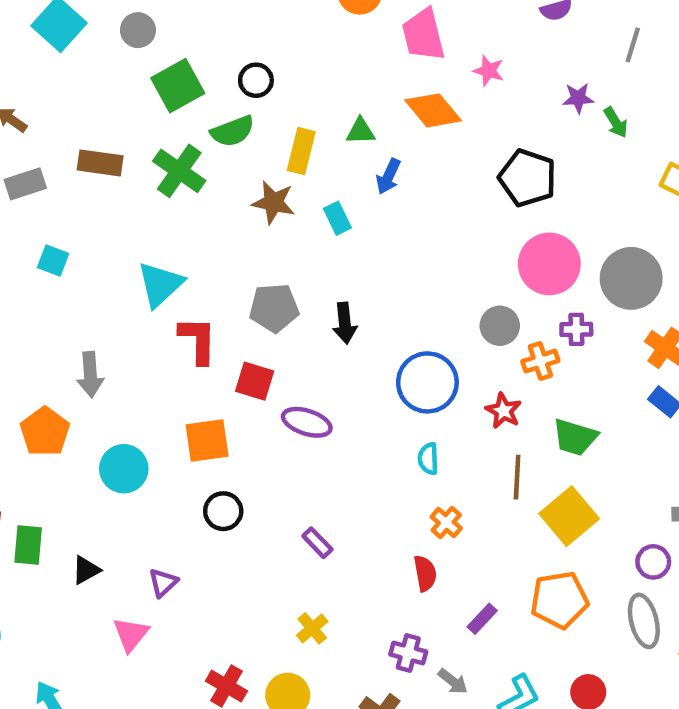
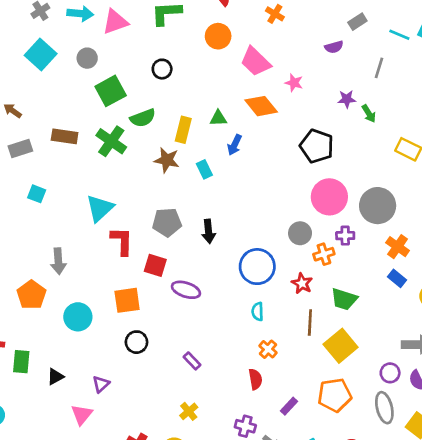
pink trapezoid: (423, 35) -> (256, 61), turned -32
black circle: (256, 80) -> (162, 69), moved

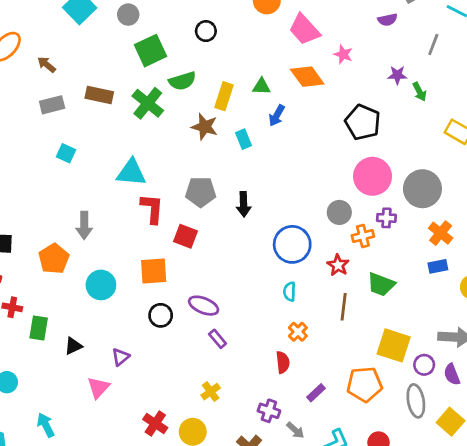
cyan triangle: (100, 208) -> (131, 173), turned 44
blue rectangle: (397, 278) -> (438, 266), turned -54
purple ellipse: (186, 290) -> (204, 306), moved
yellow square: (341, 346) -> (394, 345), moved, turned -36

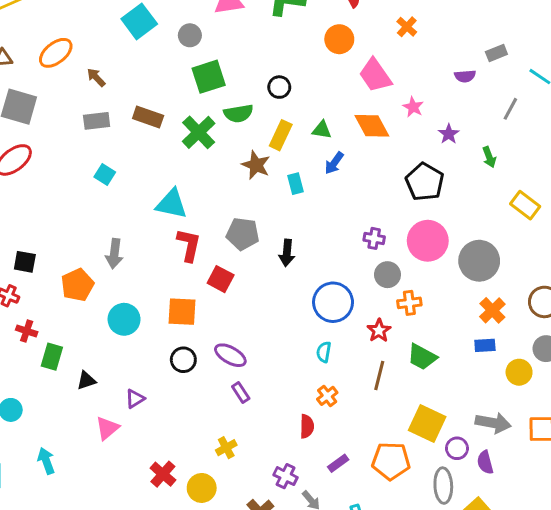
black circle: (206, 31) -> (279, 87), moved
purple star: (397, 75) -> (449, 134), moved, turned 30
purple cross: (386, 218) -> (374, 238), moved

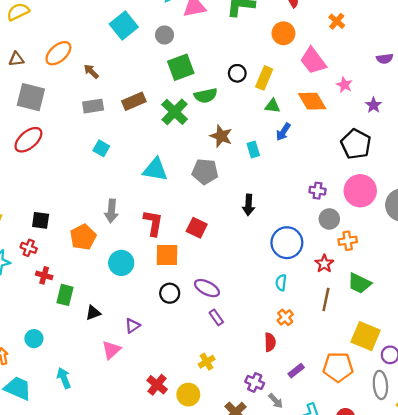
brown rectangle: (148, 117) -> (134, 101), turned -40
yellow rectangle: (281, 135) -> (264, 78), moved
gray pentagon: (243, 234) -> (205, 172), moved
red L-shape: (189, 245) -> (153, 223), moved

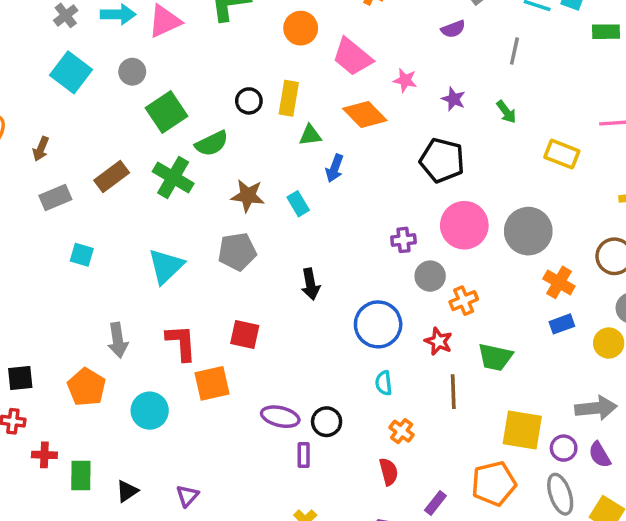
brown arrow: (91, 71) -> (41, 149), turned -98
cyan triangle: (155, 170) -> (166, 266), turned -40
black circle: (170, 293) -> (327, 422), moved
purple rectangle: (216, 317) -> (304, 455), turned 49

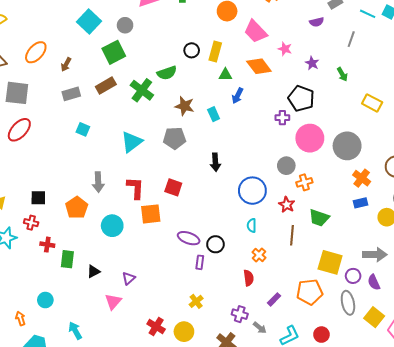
green square: (166, 112) -> (114, 52), moved
purple cross: (404, 240) -> (282, 118), moved

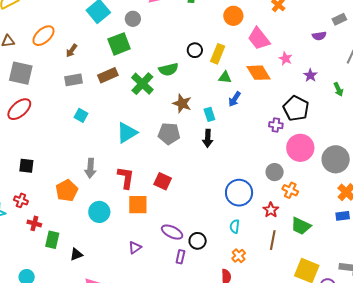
black arrow: (215, 162) -> (208, 138), moved
orange cross: (304, 182) -> (290, 190), turned 35
black square: (38, 198) -> (26, 166), moved
purple triangle: (129, 278) -> (135, 248), moved

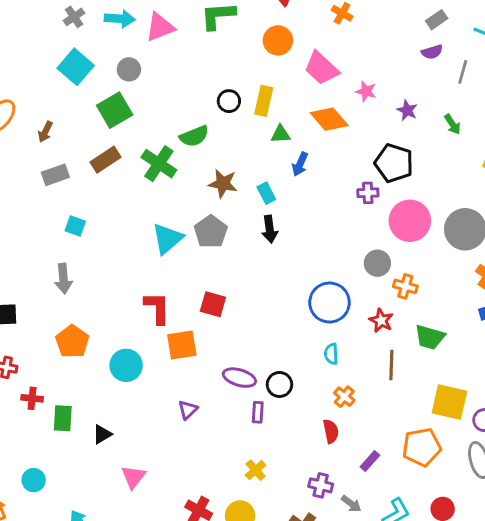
purple semicircle: (319, 36) -> (432, 52), moved
cyan triangle: (127, 133) -> (167, 239), moved
gray pentagon: (169, 134) -> (211, 232), turned -30
gray arrow: (90, 168) -> (63, 279), moved

